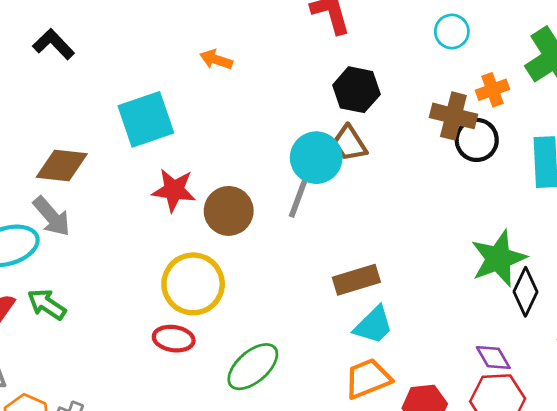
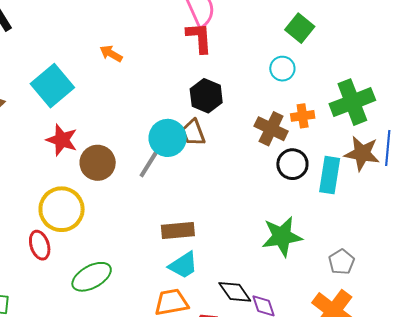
cyan square: (146, 119) -> (52, 86), turned -33
black circle: (477, 140) -> (292, 164), moved
black diamond: (525, 292) -> (235, 292), moved, turned -72
red ellipse: (174, 339) -> (40, 245), turned 52

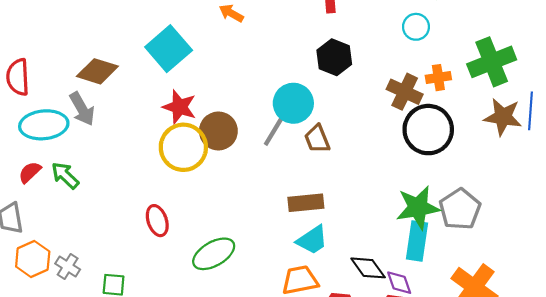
brown trapezoid: (193, 133) -> (317, 139), moved
black circle: (292, 164) -> (428, 130), size x1.5
cyan rectangle: (330, 175) -> (417, 241), moved
yellow circle: (62, 209) -> (183, 147), moved
gray pentagon: (342, 262) -> (460, 209), moved, size x1.5

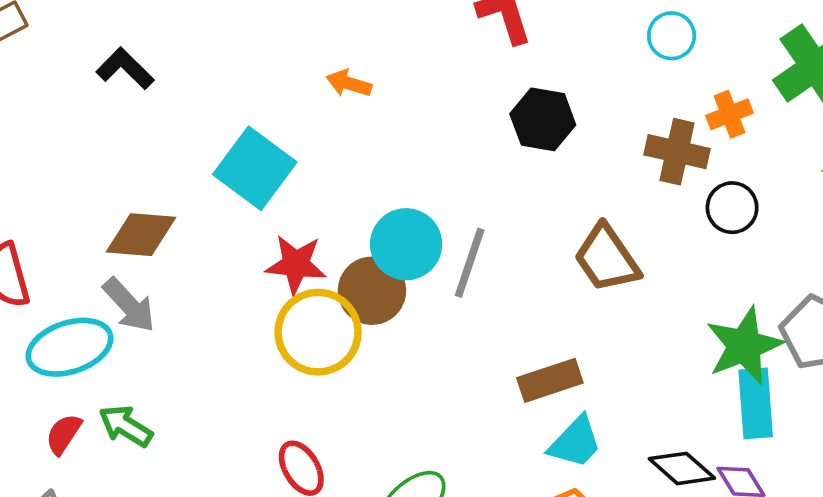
cyan circle: (293, 103) -> (406, 244), moved
black circle: (428, 130) -> (732, 208), size x0.6
brown trapezoid: (317, 139) -> (607, 258), moved, size x1.4

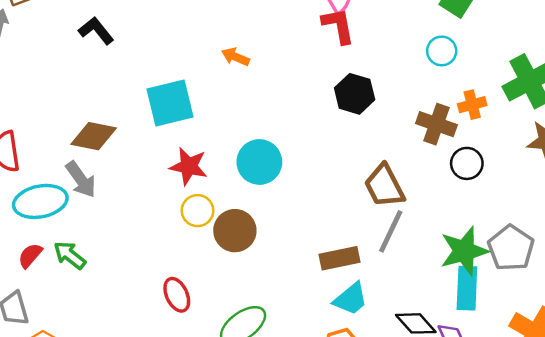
cyan square: (255, 168) -> (170, 103), turned 33
gray line: (470, 263) -> (391, 231), moved
brown circle: (372, 291) -> (235, 231), moved
yellow circle: (318, 332) -> (198, 211), size x0.6

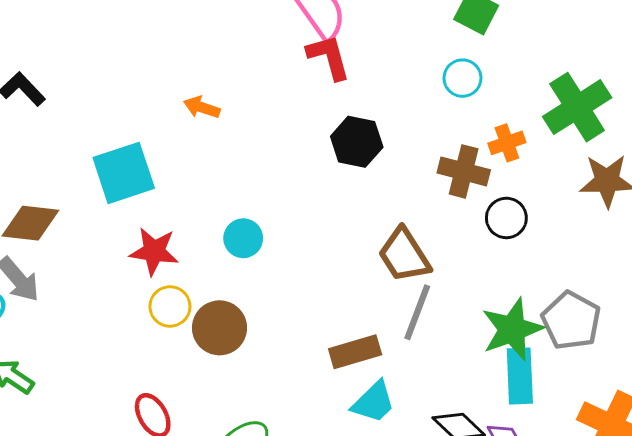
cyan circle: (259, 162) -> (243, 238), size x0.7

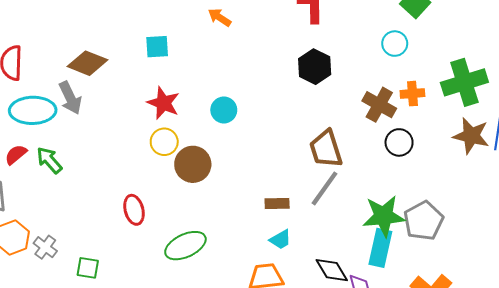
cyan square: (124, 173) -> (157, 47), size x0.6
brown rectangle: (355, 352) -> (277, 203), size x0.7
cyan trapezoid: (374, 402) -> (280, 240), size x0.7

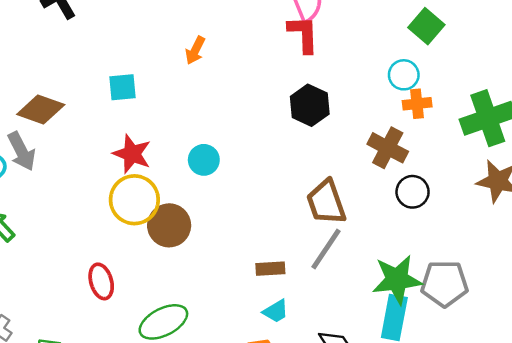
orange arrow: (219, 17) -> (195, 50), turned -95
orange cross: (412, 94) -> (417, 104), moved
yellow circle: (164, 142) -> (134, 200), size x1.5
gray pentagon: (424, 221) -> (444, 284), turned 30

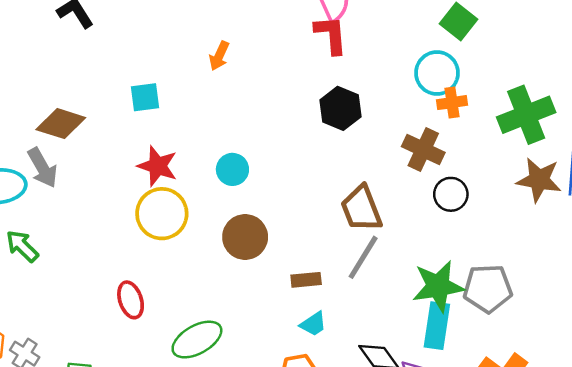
cyan circle: (404, 75) -> (437, 73), size x1.4
brown circle: (169, 225) -> (245, 237), moved

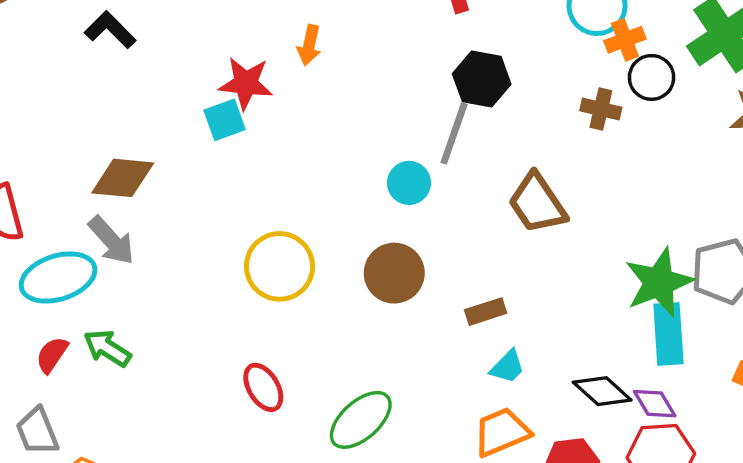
brown cross: (423, 150) -> (601, 109), size x0.7
red star: (158, 166) -> (246, 83), moved
cyan circle: (232, 169) -> (409, 183), moved
black circle: (451, 194) -> (652, 77), moved
gray line: (363, 257) -> (454, 133), moved

